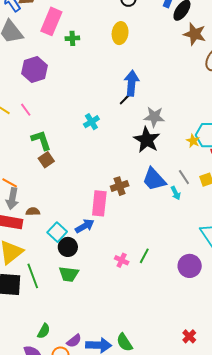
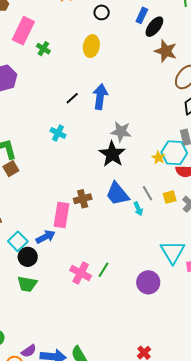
green cross: (72, 38) -> (43, 49), turned 32
black line: (125, 99) -> (72, 98), moved
cyan cross: (91, 122) -> (58, 133), turned -35
pink cross: (122, 260) -> (81, 273), size x1.5

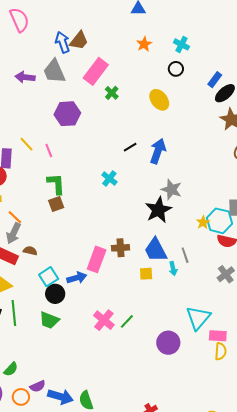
yellow ellipse: (91, 46) -> (159, 100), turned -60
yellow square: (170, 197) -> (146, 274), moved

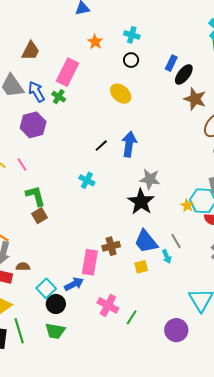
blue arrow: (63, 42) -> (36, 92), moved
pink rectangle: (96, 71) -> (68, 72), moved
green cross: (112, 93) -> (59, 97), moved
pink cross: (104, 320) -> (108, 305), moved

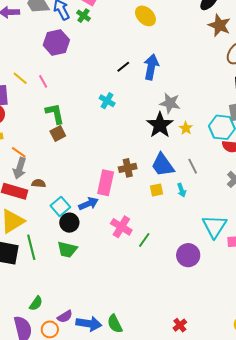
yellow star: (187, 205) -> (186, 128), moved
cyan arrow: (167, 257) -> (182, 190), moved

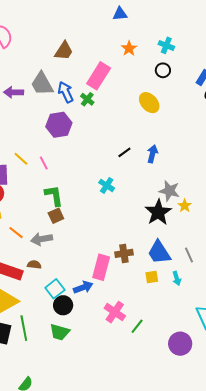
blue arrow: (151, 67) -> (152, 154), size x0.7
yellow star: (186, 128) -> (185, 206), moved
gray arrow: (20, 168) -> (42, 239), moved, turned 60

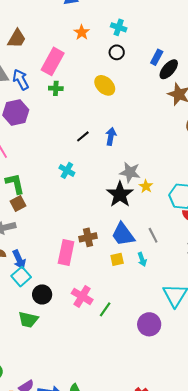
green cross: (87, 99) -> (56, 88), moved, turned -32
blue arrow: (83, 287) -> (19, 260), moved, turned 90
black circle: (63, 305) -> (42, 294), moved

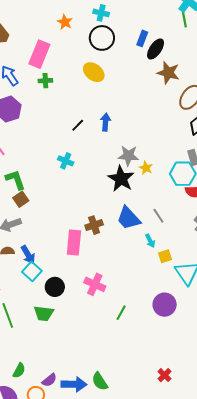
black circle: (117, 52) -> (102, 38), size x1.6
yellow square: (117, 259) -> (165, 256), moved
green line: (105, 309) -> (121, 313), moved

